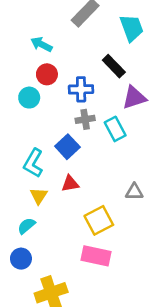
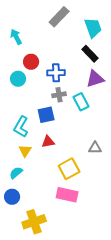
cyan arrow: (41, 44) -> (16, 37), moved, turned 35
black rectangle: (114, 66) -> (90, 54), moved
blue square: (67, 147) -> (46, 115), turned 30

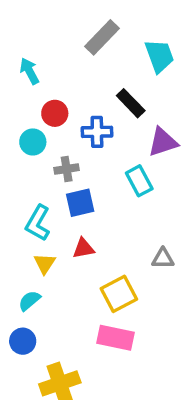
black rectangle: (90, 54) -> (131, 103), moved
gray cross: (59, 95) -> (67, 169), moved

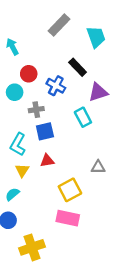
blue cross: (97, 132) -> (56, 86), turned 30

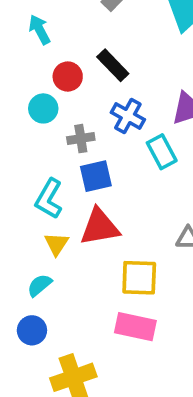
black rectangle: (78, 67) -> (113, 65), moved
blue cross: (56, 86) -> (128, 116), moved
red triangle: (47, 161) -> (100, 227), size x1.6
yellow square: (70, 190) -> (139, 278), turned 30

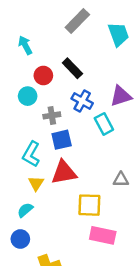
pink rectangle: (135, 327) -> (103, 235), moved

